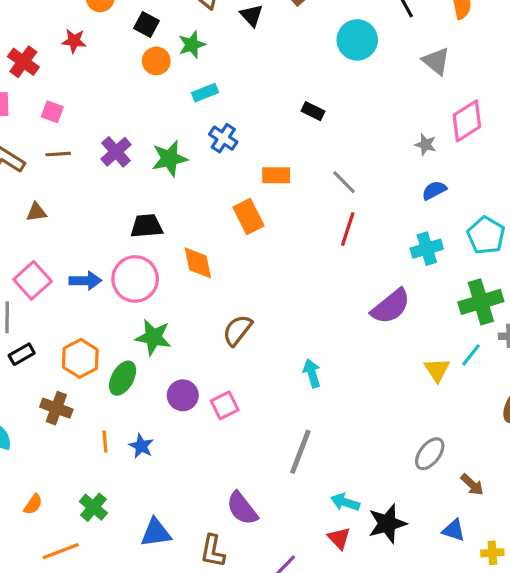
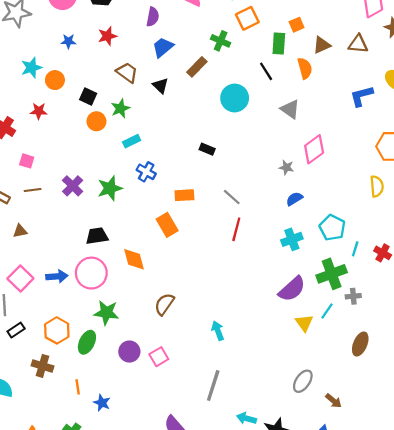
purple semicircle: (391, 306) -> (292, 289), moved
blue star: (141, 446) -> (102, 403), moved

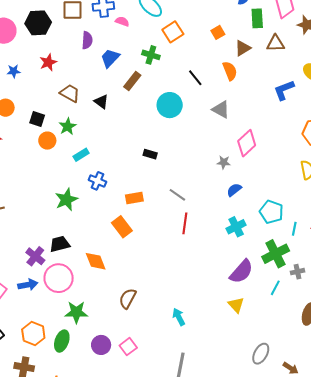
green rectangle: (279, 43) -> (257, 18), moved
blue trapezoid: (163, 47) -> (110, 58), moved
purple cross: (73, 186) -> (35, 256), moved
yellow triangle: (304, 323) -> (236, 305), moved

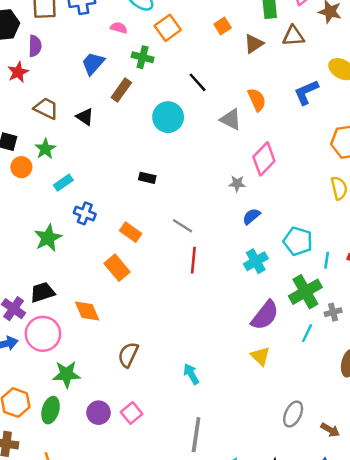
pink semicircle: (122, 21) -> (119, 28), moved
purple semicircle: (87, 40) -> (35, 46), moved
orange semicircle: (230, 71) -> (257, 100), moved
orange rectangle: (134, 198) -> (131, 232), turned 48

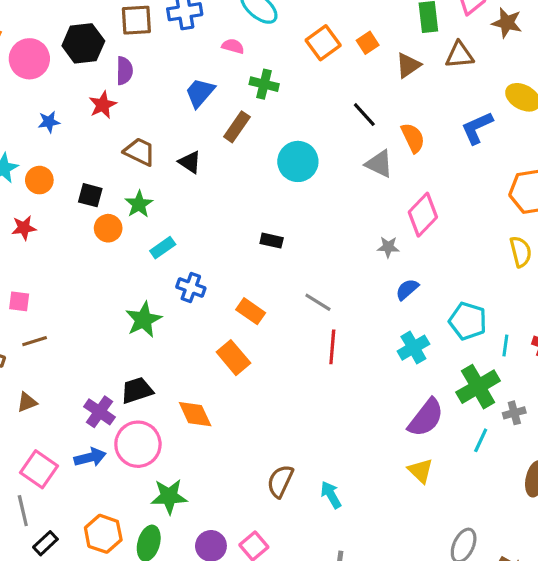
orange square: (168, 28) -> (323, 43), moved
black line: (198, 82) -> (364, 115), moved
brown semicircle: (128, 355) -> (280, 481), moved

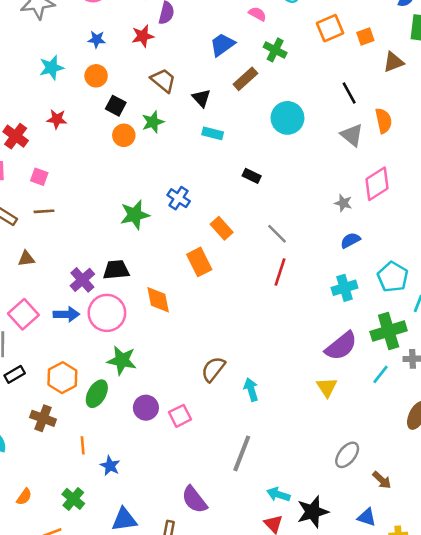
orange circle: (39, 180) -> (96, 76), moved
cyan rectangle: (163, 248) -> (213, 133), moved, turned 36

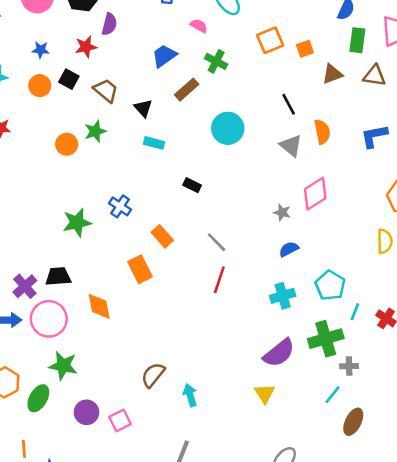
black square: (116, 106) -> (69, 79), moved
cyan line: (381, 374) -> (332, 395), moved

